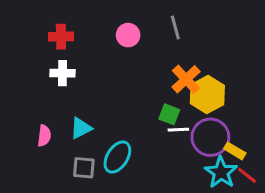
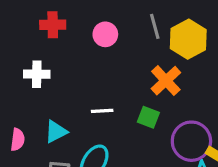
red cross: (61, 37) -> (53, 25), moved
yellow hexagon: (207, 95) -> (188, 39), moved
white line: (178, 130) -> (102, 111), moved

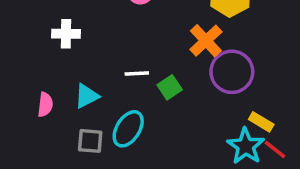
green square: (148, 117) -> (170, 87), moved, turned 35
purple circle: (191, 141) -> (232, 72), moved

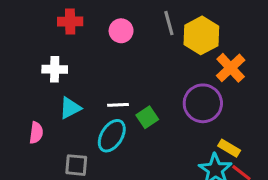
orange cross: (206, 41) -> (231, 68), moved
cyan triangle: (87, 96) -> (70, 108), moved
cyan ellipse: (128, 129) -> (112, 136), moved

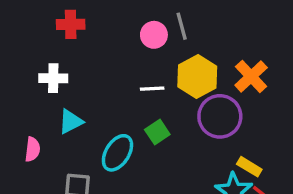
pink circle: (121, 31) -> (154, 35), moved
yellow hexagon: (201, 35) -> (197, 76), moved
white line: (118, 105) -> (152, 89), moved

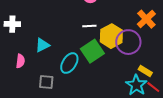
yellow hexagon: (197, 76) -> (111, 36), moved
white cross: (53, 78) -> (12, 24), moved
green square: (157, 132) -> (92, 51), size x1.6

